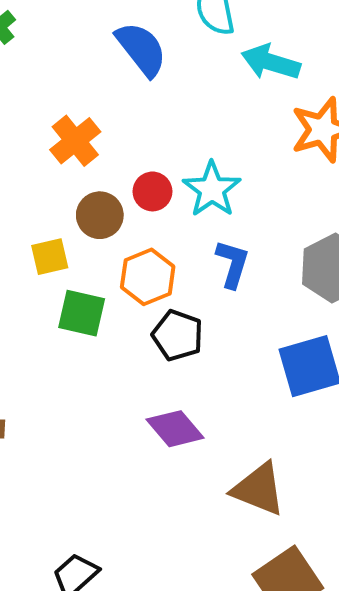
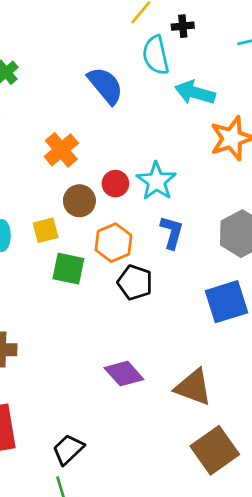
purple diamond: (175, 429) -> (124, 374), moved

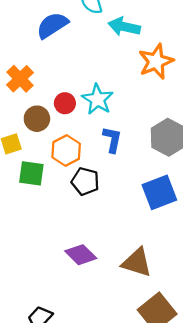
blue semicircle: (105, 86) -> (52, 25), turned -80

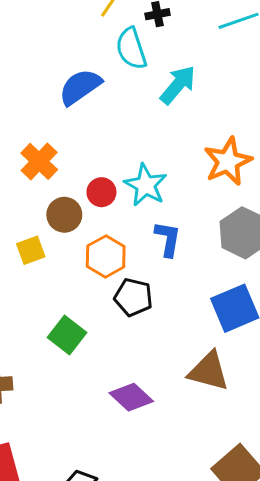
cyan arrow: (124, 27) -> (178, 85), turned 120
orange star: (156, 61) -> (228, 161), moved
green square: (31, 173) -> (67, 335), moved, turned 32
brown triangle: (137, 262) -> (209, 371), moved

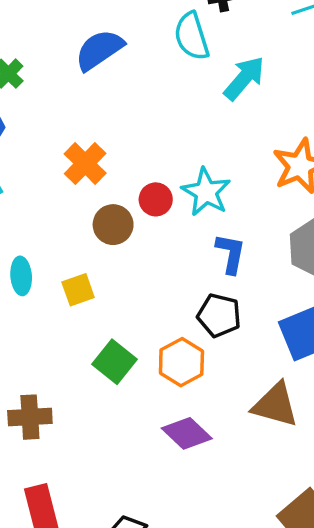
blue semicircle: (80, 87) -> (99, 50), moved
yellow square: (31, 250) -> (78, 290), moved
orange hexagon: (106, 256) -> (181, 362), moved
black pentagon: (133, 297) -> (219, 315), moved

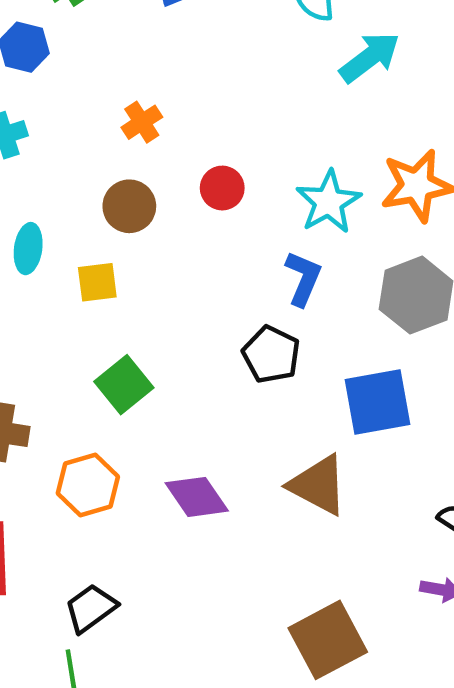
orange cross: (85, 163) -> (142, 122), size x0.7
cyan star: (206, 192) -> (329, 202), moved
brown circle: (113, 225) -> (129, 206), moved
orange hexagon: (181, 362) -> (88, 485), moved

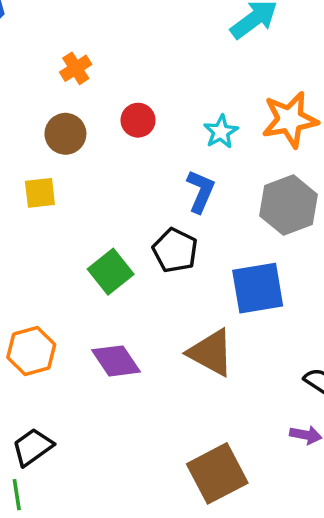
cyan star: (329, 202) -> (221, 132), size x0.7
green square: (124, 385) -> (111, 272), moved

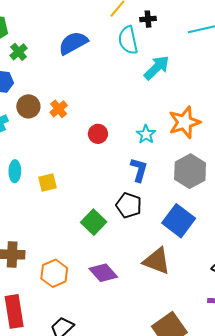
brown circle: (65, 134) -> (28, 106), moved
blue square: (258, 288) -> (179, 221), turned -36

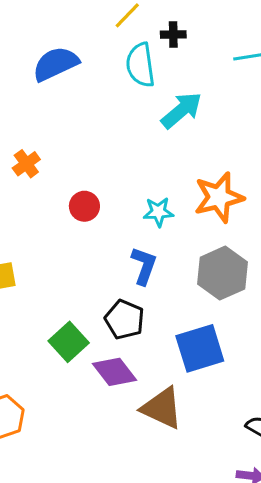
cyan star: (146, 134) -> (158, 212), turned 30
blue square: (179, 221) -> (200, 348), turned 32
purple diamond: (103, 273) -> (115, 372), moved

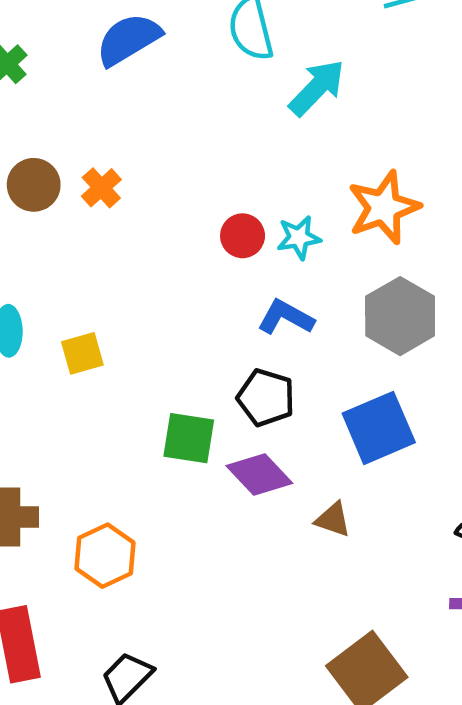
red circle: (84, 206) -> (243, 236), moved
blue L-shape: (144, 266) -> (286, 317), turned -75
green square: (69, 342) -> (189, 438), turned -33
brown triangle: (162, 408) -> (333, 520), size x0.6

